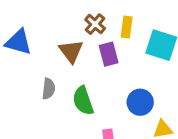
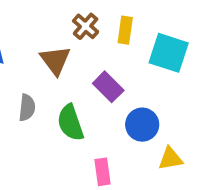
purple rectangle: (109, 54) -> (108, 87), moved, turned -30

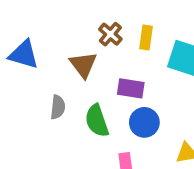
purple rectangle: (108, 87) -> (131, 88), turned -36
blue circle: (142, 125) -> (144, 122), moved

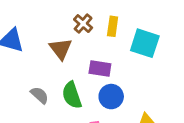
gray semicircle: (58, 107) -> (40, 95), moved, turned -54

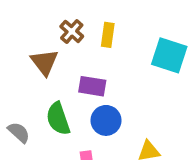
cyan square: (145, 43) -> (169, 55), moved
gray semicircle: (40, 95) -> (19, 132), moved

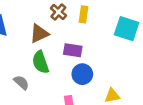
brown triangle: (44, 62) -> (39, 33), turned 42
green semicircle: (58, 119) -> (40, 62), moved

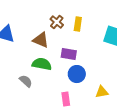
brown triangle: (39, 33) -> (41, 40), turned 48
green semicircle: (40, 62) -> (42, 64), turned 120

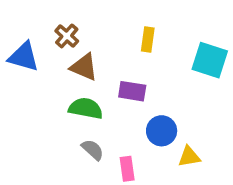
brown cross: (57, 22) -> (67, 36), moved
blue circle: (77, 74) -> (162, 131), moved
gray semicircle: (26, 81) -> (93, 150), moved

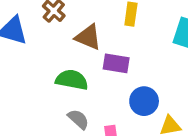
brown triangle: (84, 67) -> (88, 37), moved

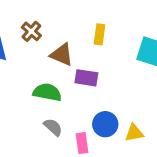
blue circle: (144, 101) -> (105, 124), moved

